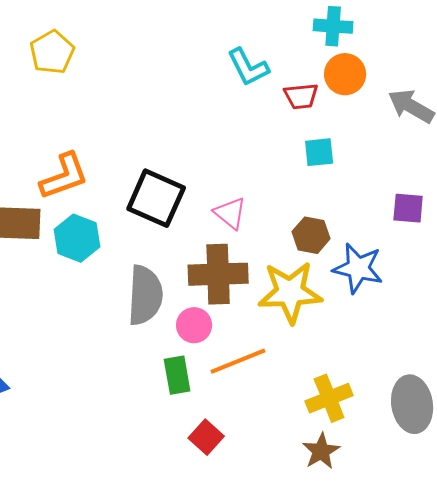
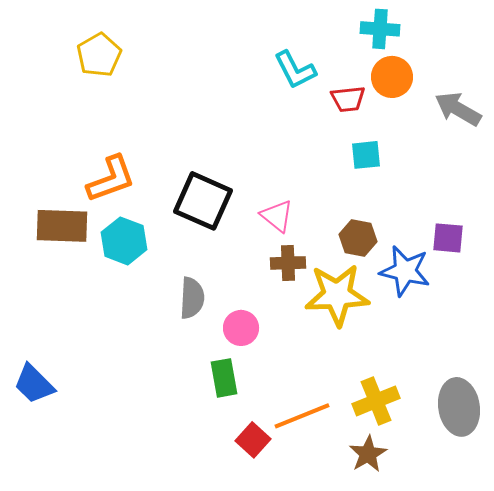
purple square: (408, 208) -> (448, 238), moved
brown cross: (218, 274) -> (288, 263), moved, size x0.6
gray semicircle: (145, 295) -> (192, 298), size x0.7
orange line: (238, 361) -> (302, 416), moved

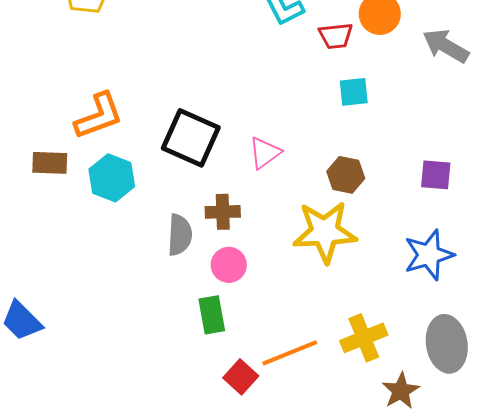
pink triangle: (277, 216) -> (265, 153), turned 45
brown rectangle: (62, 226) -> (50, 163), size x0.7
brown cross: (288, 263) -> (223, 212), moved
blue star: (405, 271) -> (429, 255), moved, turned -30
brown star: (368, 454) -> (401, 391), moved

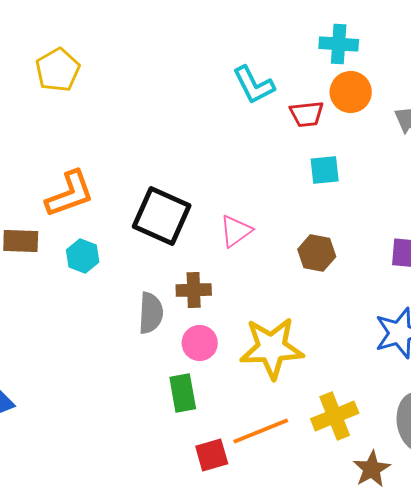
cyan hexagon: (112, 178) -> (83, 256), size x0.7
yellow star: (325, 232) -> (272, 348), moved
red square: (241, 377) -> (212, 455), turned 32

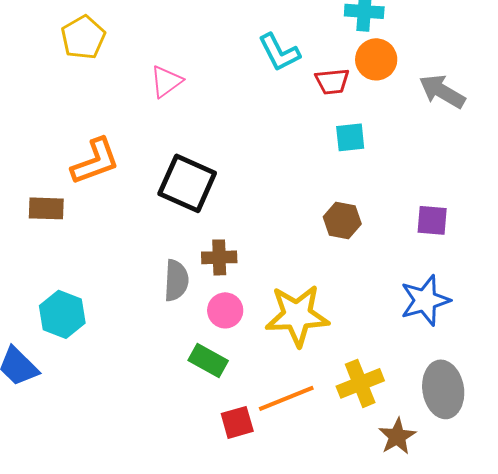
pink triangle: (236, 231) -> (166, 81), moved
cyan hexagon: (83, 256) -> (62, 314), moved, size x1.4
green rectangle: (183, 393) -> (208, 360), turned -51

